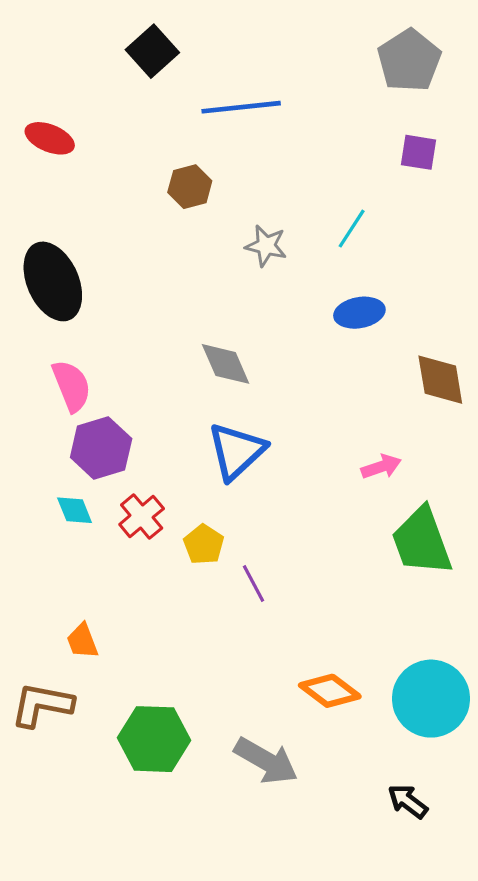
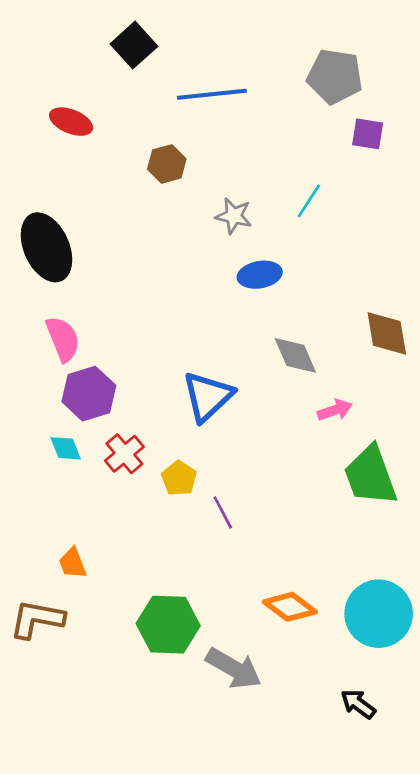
gray pentagon: (409, 60) -> (335, 76), moved, turned -30
red ellipse: (50, 138) -> (71, 122), moved
blue ellipse: (359, 313) -> (260, 275), moved
gray diamond: (226, 364) -> (295, 355), moved
green hexagon: (154, 739) -> (168, 625), moved

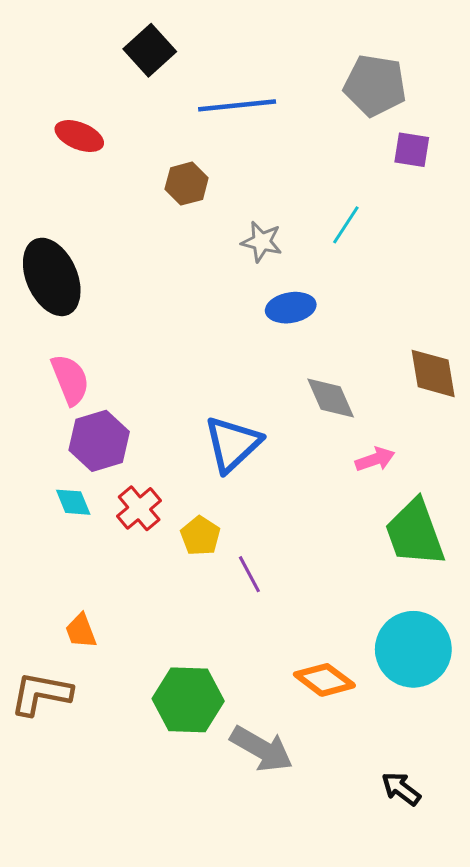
cyan circle: (379, 614) -> (413, 649), moved

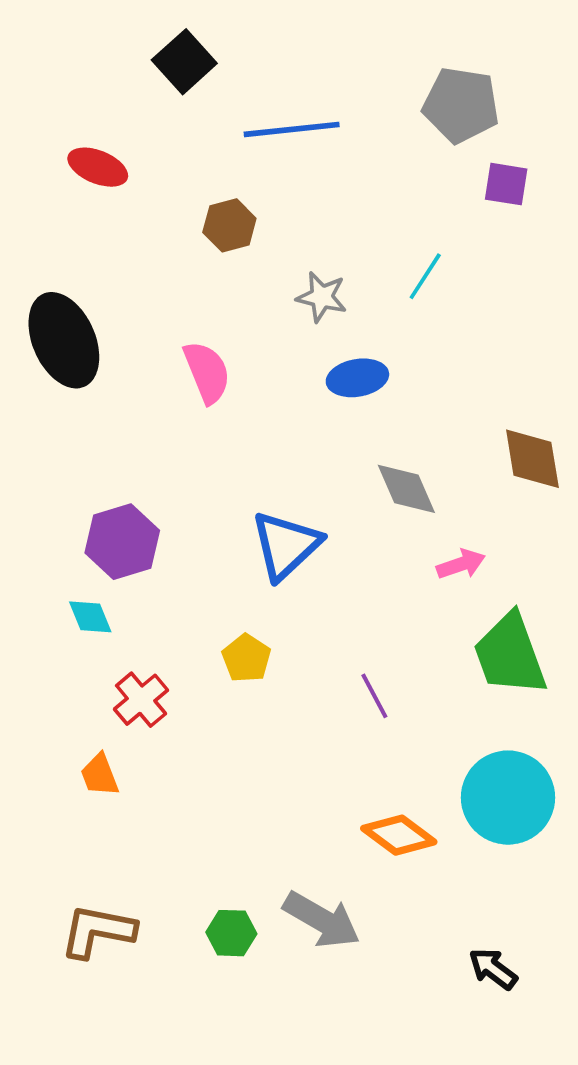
pink semicircle: (70, 380) -> (207, 372), moved
red cross: (139, 508) -> (141, 700), moved
purple line: (249, 574) -> (374, 696), moved
brown L-shape: (41, 694) -> (98, 931), moved
green hexagon: (188, 700) -> (231, 933), moved, size x0.6

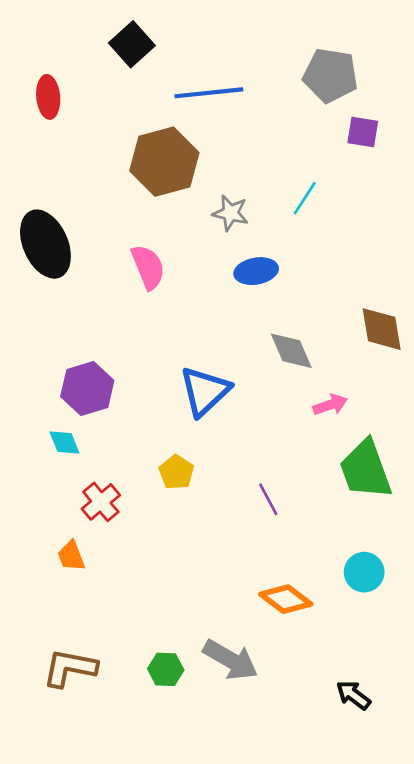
red ellipse: (98, 167) -> (48, 97), moved, turned 63
brown hexagon: (229, 225) -> (164, 162), size x1.8
cyan circle: (508, 798) -> (364, 572), size x0.6

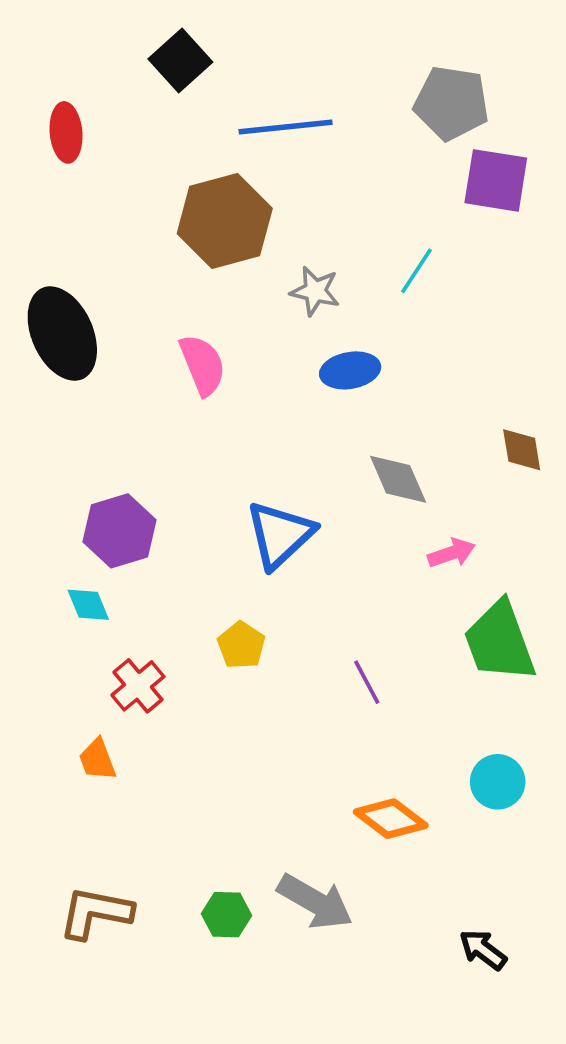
purple square: (363, 132) -> (496, 180), size x1.5
brown diamond: (382, 329) -> (522, 450), size x0.7

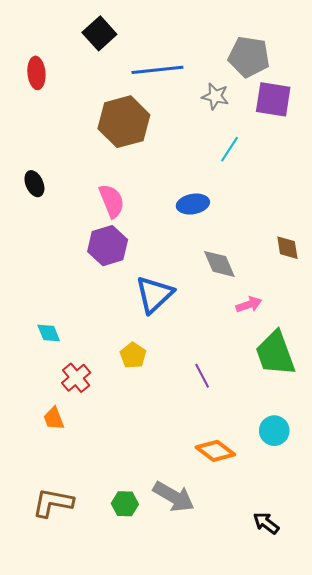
gray star: (315, 291) -> (215, 96), moved
black ellipse: (62, 334) -> (34, 184), size x0.5
purple hexagon: (120, 531) -> (108, 246), moved

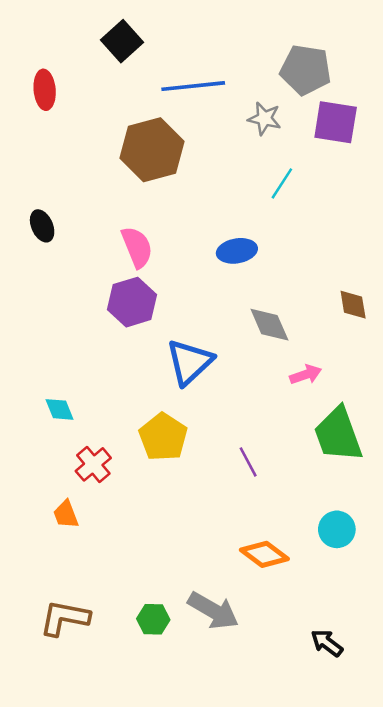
yellow pentagon: (133, 355) -> (163, 437), size x1.5

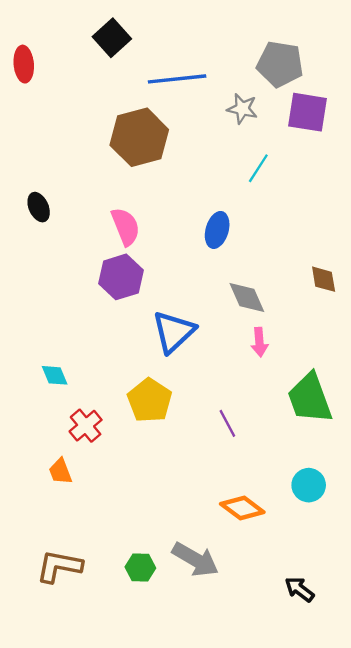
red ellipse: (45, 90) -> (24, 64), moved
blue ellipse: (237, 251) -> (217, 230), turned -64
pink arrow: (306, 375) -> (259, 342), moved, turned 104

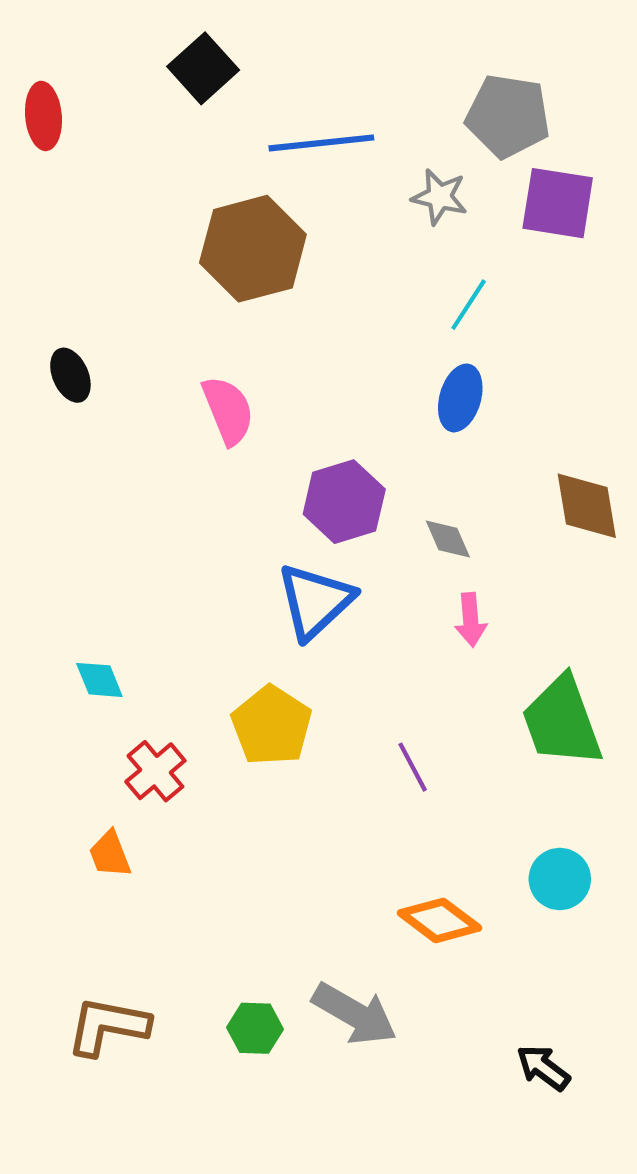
blue ellipse: (217, 230) -> (460, 398), moved
purple hexagon: (121, 277) -> (344, 502), moved
brown diamond: (324, 279) -> (587, 506), size x1.4
gray diamond: (247, 297) -> (448, 539), size x0.7

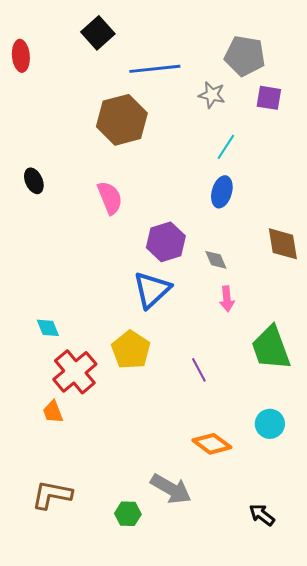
purple square: (558, 203) -> (269, 98), size x0.7
red cross: (155, 771) -> (75, 372), size x1.5
green hexagon: (255, 1028) -> (128, 514), moved

